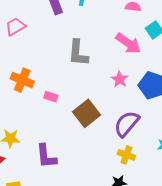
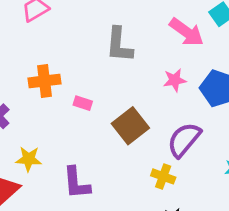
pink star: (120, 79) -> (175, 80), turned 30
orange cross: (22, 80) -> (44, 81), turned -30
yellow cross: (126, 155) -> (163, 176), moved

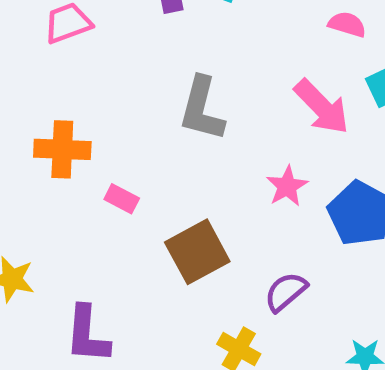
pink star: (175, 80) -> (287, 186), turned -30
purple semicircle: (184, 140) -> (286, 292), size x0.7

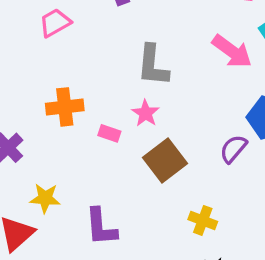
pink star: (287, 186) -> (146, 113), moved
purple semicircle: (286, 292) -> (233, 149), moved

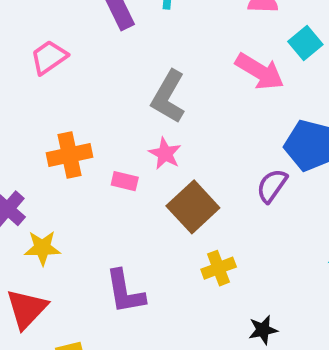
gray L-shape: (153, 65) -> (168, 97), turned 30
yellow star: (45, 198) -> (42, 248), moved
yellow cross: (203, 220) -> (219, 268), moved, turned -36

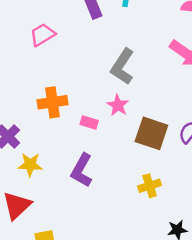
brown square: (193, 207) -> (151, 133), moved, turned -32
purple L-shape: (125, 292) -> (82, 170), moved, turned 36

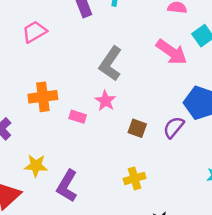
brown square: (151, 133) -> (137, 128), size x0.6
yellow star: (30, 165) -> (36, 166), moved
purple L-shape: (82, 170) -> (67, 186), moved

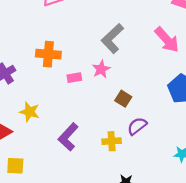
pink rectangle: (78, 117) -> (74, 78), turned -40
purple semicircle: (174, 127) -> (137, 126), moved
purple L-shape: (67, 186) -> (68, 137), moved

